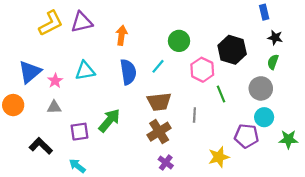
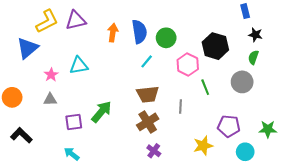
blue triangle: (30, 72) -> (27, 48), moved
blue semicircle: (128, 72) -> (139, 32), moved
cyan circle: (264, 117) -> (245, 152), moved
black L-shape: (41, 146) -> (21, 135), moved

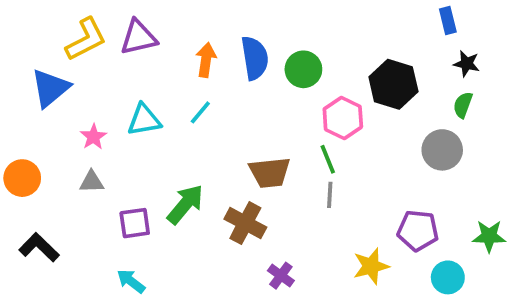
cyan line: (147, 61) -> (200, 112), moved
green line: (205, 87) -> (328, 159), moved
brown cross: (148, 122) -> (245, 223), moved, turned -30

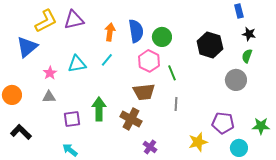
pink hexagon: (343, 118) -> (149, 61), moved
green line: (328, 159) -> (172, 73), moved
green arrow: (185, 204) -> (99, 109), turned -40

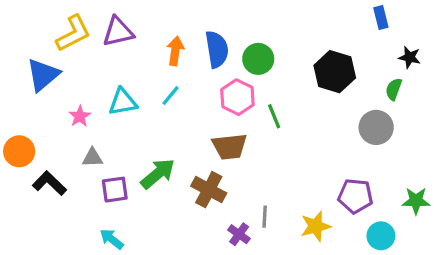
black star: (249, 34) -> (410, 57), moved
gray triangle: (49, 97) -> (92, 158), moved
gray line: (176, 104) -> (265, 217), moved
green arrow: (99, 109) -> (158, 174), turned 50
black L-shape: (21, 132) -> (49, 183), moved

